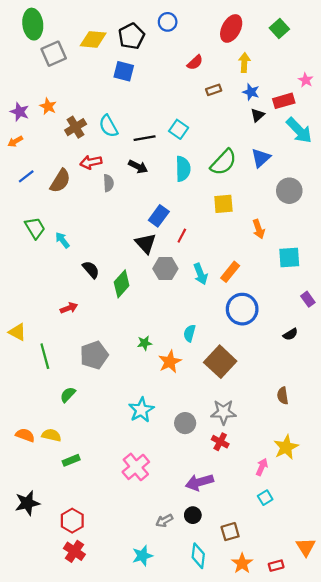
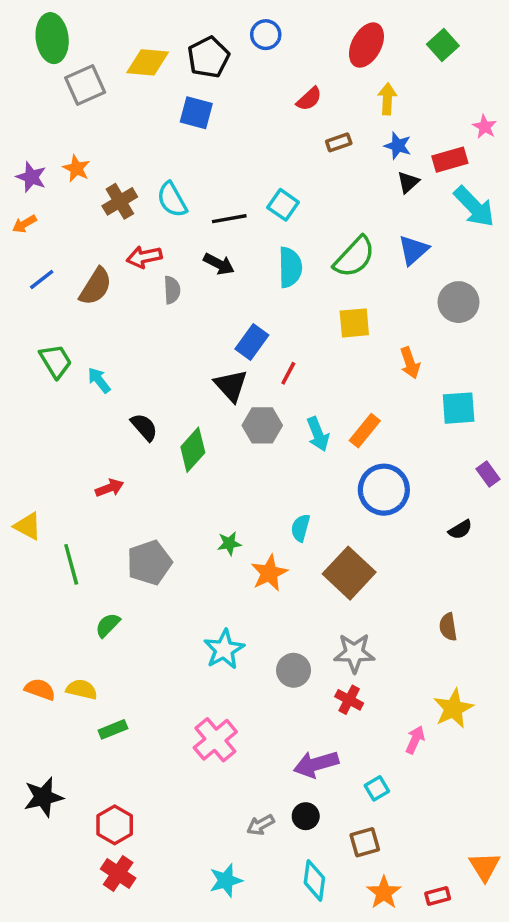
cyan square: (265, 498) -> (377, 788), moved

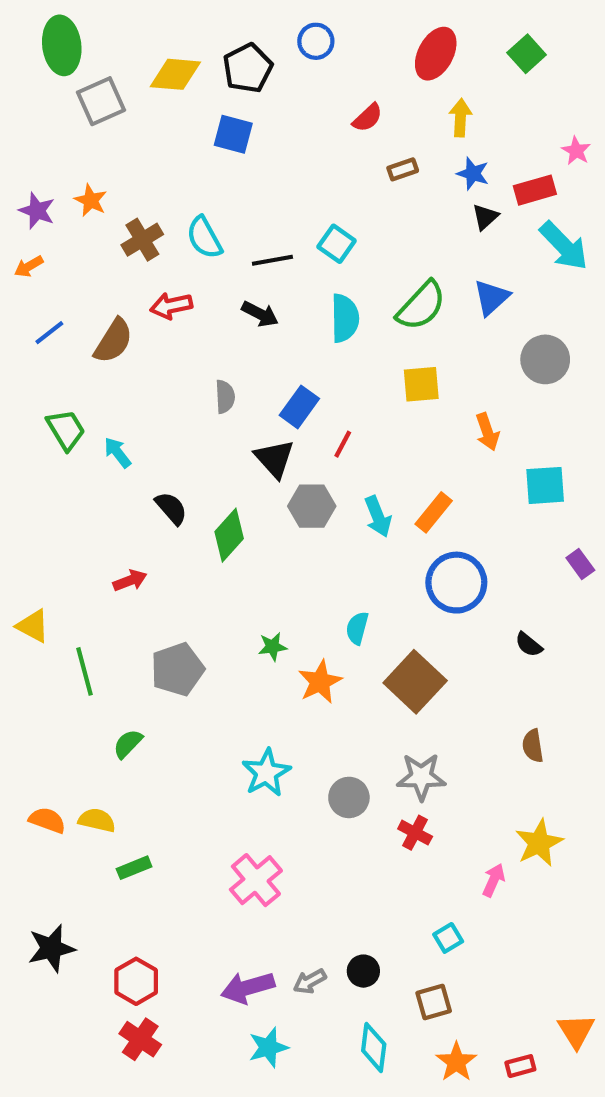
gray semicircle: (172, 290) -> (225, 397), moved
black semicircle: (460, 530) -> (529, 645), moved, turned 70
purple arrow: (316, 764) -> (248, 988), moved

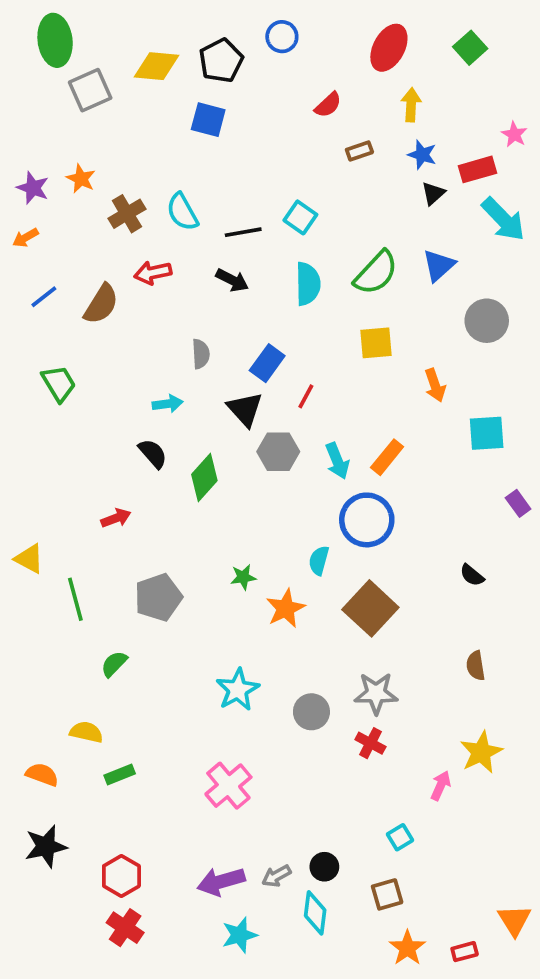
cyan arrow: (118, 452) -> (168, 404), moved, turned 120
blue circle: (456, 583) -> (367, 520), moved
orange semicircle: (47, 820) -> (42, 775), moved
cyan diamond: (374, 1047) -> (315, 913), moved

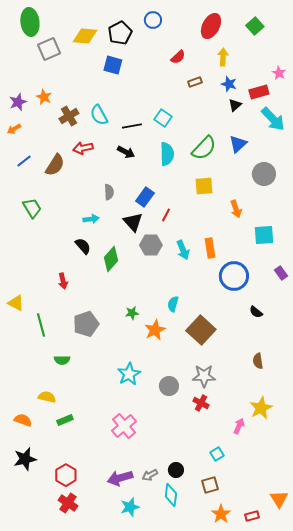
purple star: (33, 188) -> (18, 102), turned 30
orange rectangle: (387, 457) -> (210, 248), turned -48
red arrow: (116, 518) -> (63, 281), turned 98
blue circle: (367, 520) -> (234, 276), moved
green semicircle: (114, 664) -> (62, 360), turned -133

